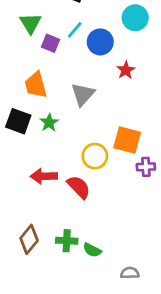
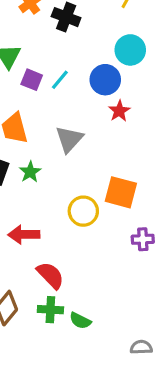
cyan line: (75, 30) -> (60, 80), moved
blue circle: (100, 42) -> (105, 80), moved
purple cross: (146, 167) -> (143, 239), moved
red semicircle: (79, 187) -> (50, 275), moved
gray semicircle: (130, 273) -> (141, 347), moved

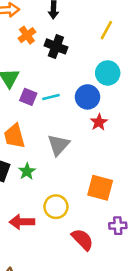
cyan line: (60, 80) -> (51, 97), turned 36
yellow circle: (83, 211) -> (56, 207), moved
red semicircle: (50, 275) -> (82, 239), moved

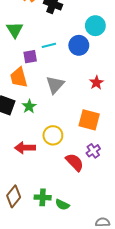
purple square: (28, 97) -> (30, 57), moved, turned -32
red star: (99, 122) -> (96, 83), moved
purple cross: (118, 226) -> (93, 151), moved, turned -32

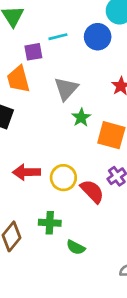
green star: (29, 106) -> (81, 117), moved
yellow circle: (53, 135) -> (63, 178), moved
green cross: (43, 197) -> (50, 223), moved

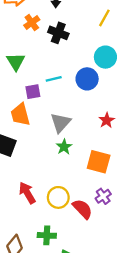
green star: (81, 117) -> (64, 147), moved
red arrow: (26, 172) -> (27, 193), turned 60

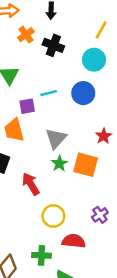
cyan circle: (105, 57) -> (94, 60), moved
orange square: (99, 162) -> (86, 165), moved
red arrow: (27, 193) -> (31, 184), moved
red semicircle: (82, 209) -> (74, 241), moved, turned -40

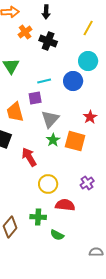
cyan circle: (94, 60) -> (88, 61), moved
purple square: (27, 106) -> (35, 98), moved

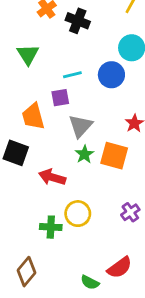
red arrow: (29, 157) -> (52, 177), turned -42
red semicircle: (65, 205) -> (120, 268), moved, turned 138
green cross: (38, 217) -> (51, 227), moved

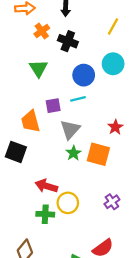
green triangle: (28, 55) -> (38, 68), moved
cyan line: (72, 75) -> (78, 99), moved
blue circle: (111, 75) -> (84, 75), moved
red arrow: (52, 177) -> (46, 186), moved

